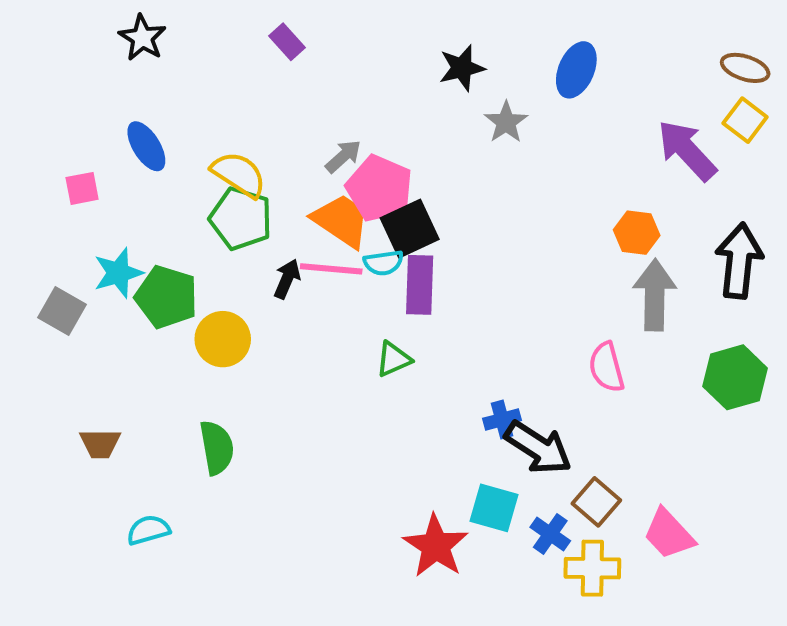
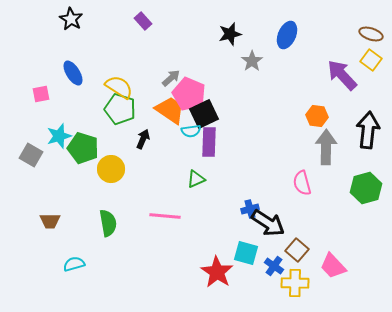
pink line: (331, 269) -> (165, 216), moved

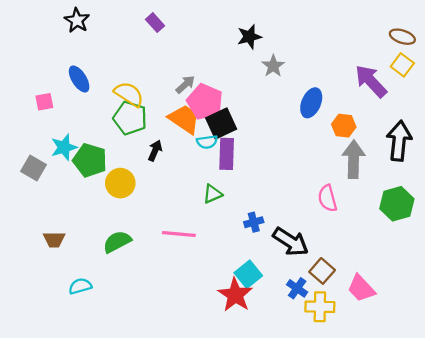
blue ellipse: (287, 35) -> (311, 103), moved
blue cross: (250, 209) -> (254, 222), moved
green semicircle: (108, 223) -> (117, 242), turned -108
cyan square: (246, 253) -> (248, 274), moved, turned 35

